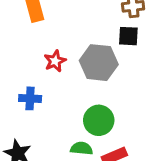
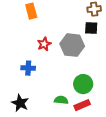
green circle: (99, 120) -> (83, 84), moved

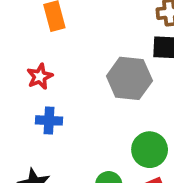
red star: (44, 44) -> (40, 77), moved

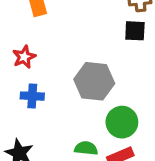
gray hexagon: (129, 78) -> (94, 81), moved

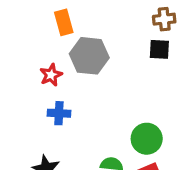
gray hexagon: (94, 81) -> (89, 56), moved

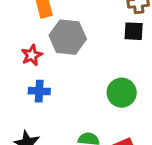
green circle: (147, 139) -> (122, 93), moved

